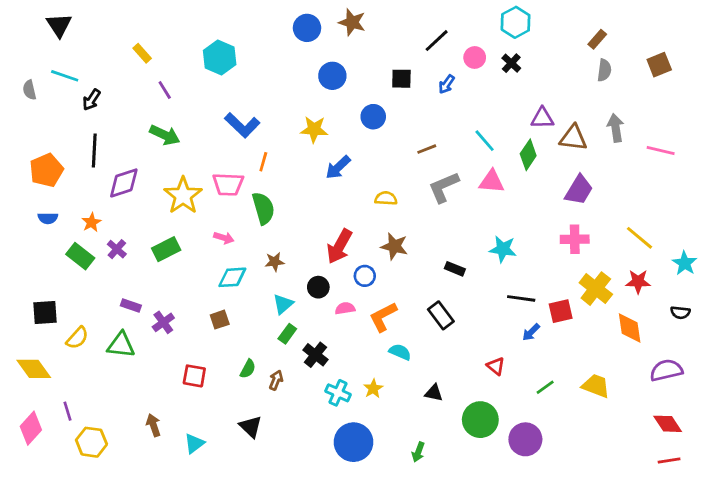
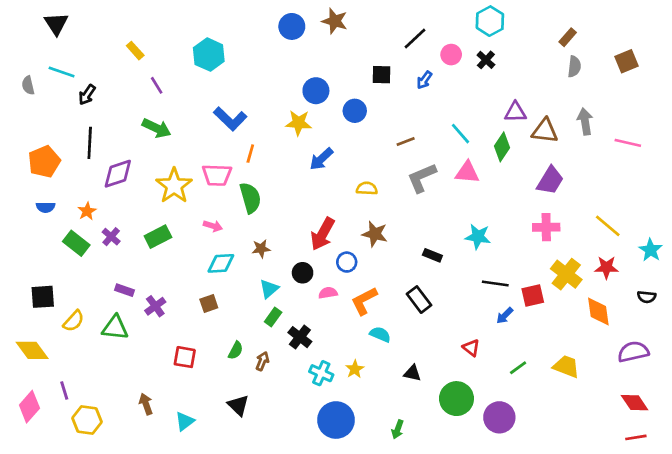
blue circle: (332, 76) -> (316, 91), moved

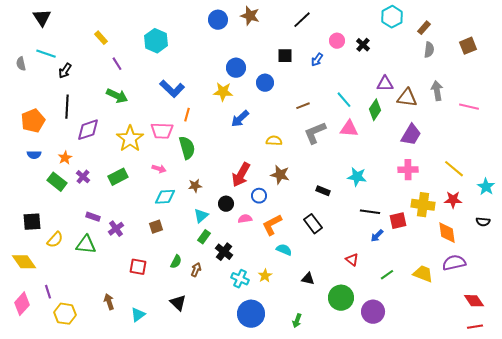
cyan hexagon: (490, 21) -> (392, 17), moved
black line: (415, 38) -> (302, 20), moved
yellow cross: (566, 274) -> (423, 205), turned -30
purple semicircle: (633, 352) -> (454, 263), moved

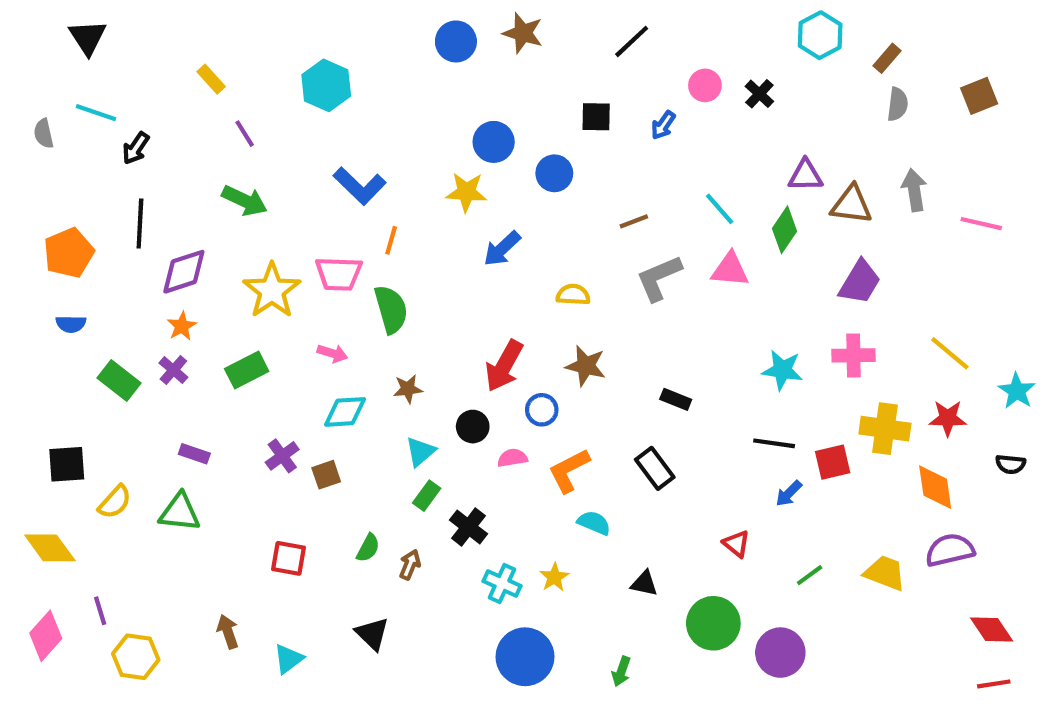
orange star: (65, 158) -> (182, 326), moved
cyan star: (357, 177) -> (782, 370), moved
purple cross: (116, 229) -> (282, 456), moved

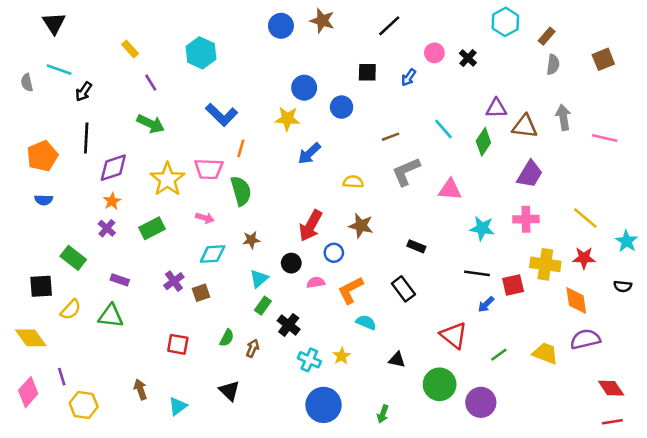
pink triangle: (730, 270) -> (450, 190), moved
green rectangle: (119, 380) -> (73, 258), moved
red triangle: (736, 544) -> (454, 335), size x1.6

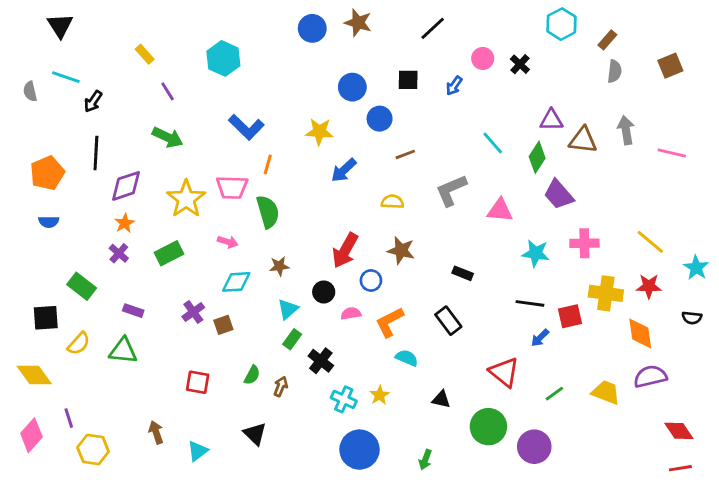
blue circle: (304, 88) -> (352, 87), moved
brown line: (391, 137) -> (405, 154), moved
purple trapezoid: (530, 174) -> (559, 195), moved, turned 108

